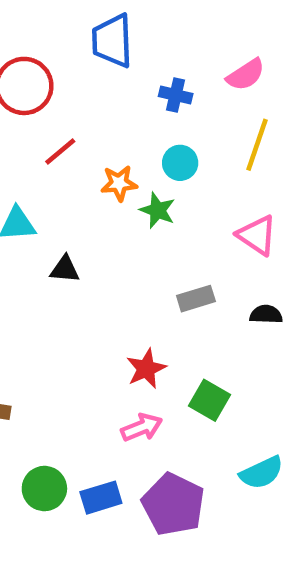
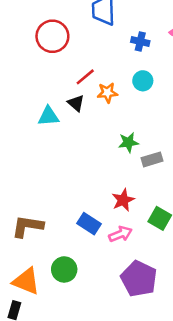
red line: (60, 152) -> (85, 77), moved
green star: (157, 210) -> (128, 142), moved, turned -30
black triangle: (65, 269) -> (76, 103), moved, turned 36
blue rectangle: (101, 498) -> (89, 224), moved, turned 50

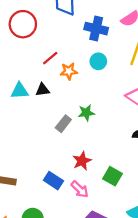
blue cross: (140, 42) -> (96, 29), size x1.5
black triangle: (76, 103) -> (43, 90), moved, turned -48
gray rectangle: (152, 159) -> (63, 124), moved, turned -35
pink arrow: (121, 234) -> (80, 189), turned 66

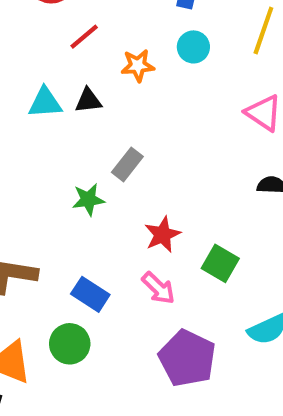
red line: (50, 58) -> (84, 37), moved
green star: (86, 113) -> (88, 200), moved
blue rectangle: (53, 181) -> (90, 294), moved

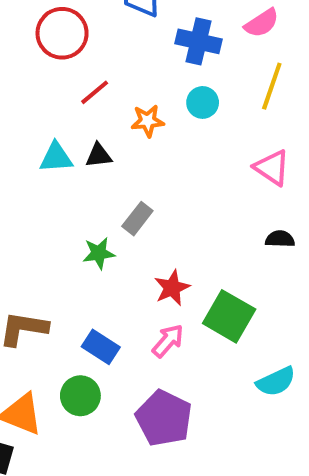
green square: (220, 263) -> (229, 316), size x1.4
pink arrow: (158, 288) -> (168, 341), turned -93
purple pentagon: (187, 358) -> (164, 418), moved

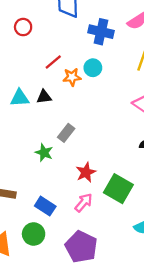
red circle: (62, 33) -> (23, 27), size x0.6
red line: (95, 92) -> (53, 62), moved
cyan circle: (203, 102) -> (93, 68), moved
green star: (99, 253) -> (44, 153), turned 30

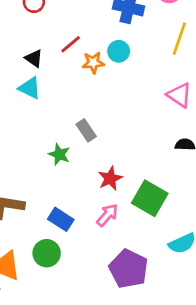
black triangle: (44, 97) -> (34, 58), moved, turned 42
cyan triangle: (20, 98) -> (30, 88), turned 30
gray rectangle: (66, 133) -> (86, 130), turned -72
purple pentagon: (81, 247) -> (129, 269), moved

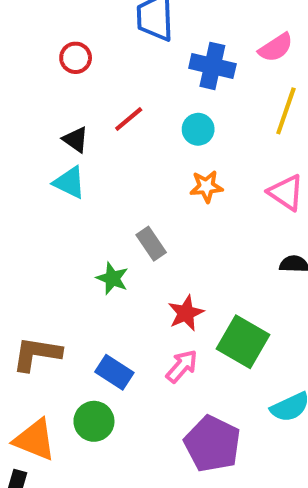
orange star: (93, 63) -> (206, 186), moved

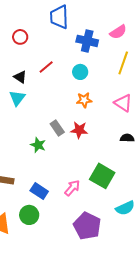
cyan triangle: (69, 182) -> (17, 98), turned 42
red star: (186, 313) -> (79, 130), moved, turned 30

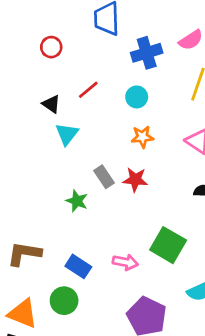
blue cross: (87, 41) -> (147, 53), turned -30
cyan triangle: (17, 98) -> (67, 134), moved
pink arrow: (72, 188) -> (125, 262), turned 60

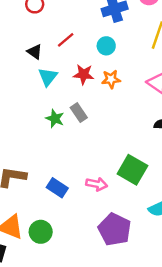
red star: (135, 180) -> (84, 74), moved
green star: (77, 201) -> (55, 119), moved
green circle: (64, 301) -> (41, 232), moved

